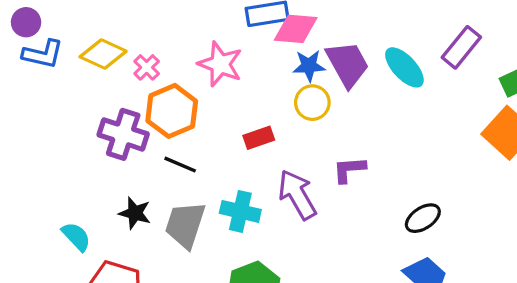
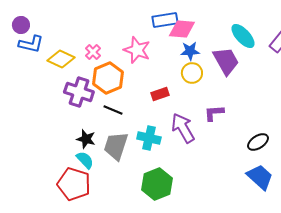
yellow diamond: (103, 54) -> (61, 59), moved
purple trapezoid: (348, 64) -> (226, 61), moved
cyan ellipse: (404, 67) -> (243, 36), moved
cyan semicircle: (76, 237) -> (85, 160), moved

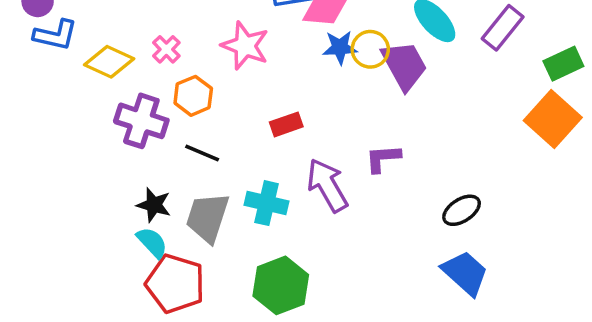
yellow circle: (192, 73) -> (370, 49), moved
orange hexagon: (108, 78) -> (193, 96), size x0.7
red pentagon: (74, 184) -> (175, 284), moved

